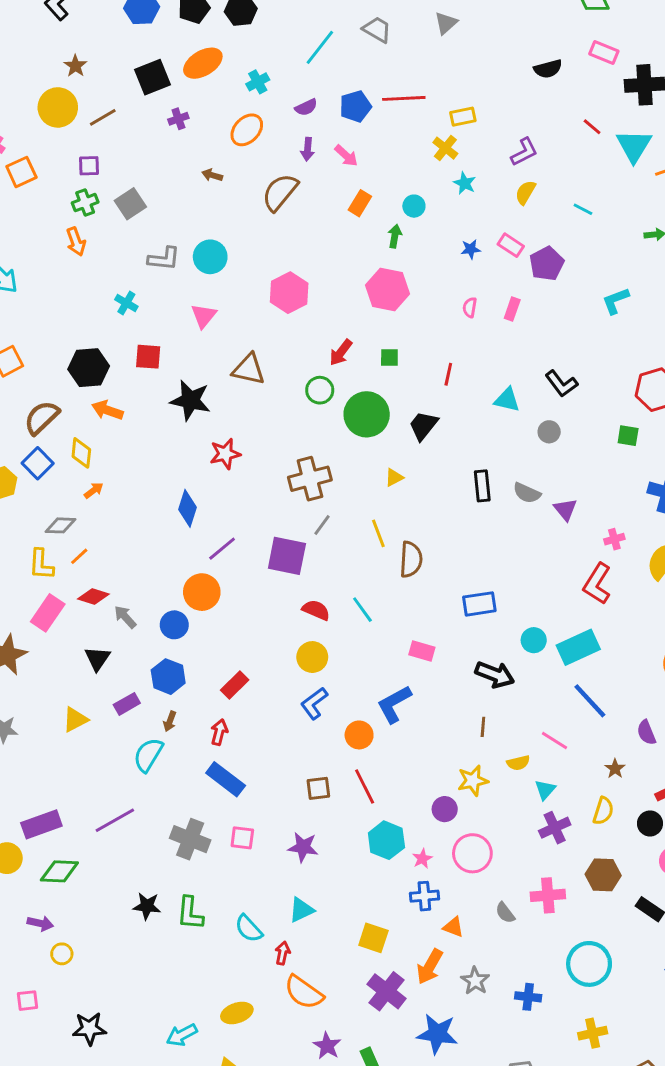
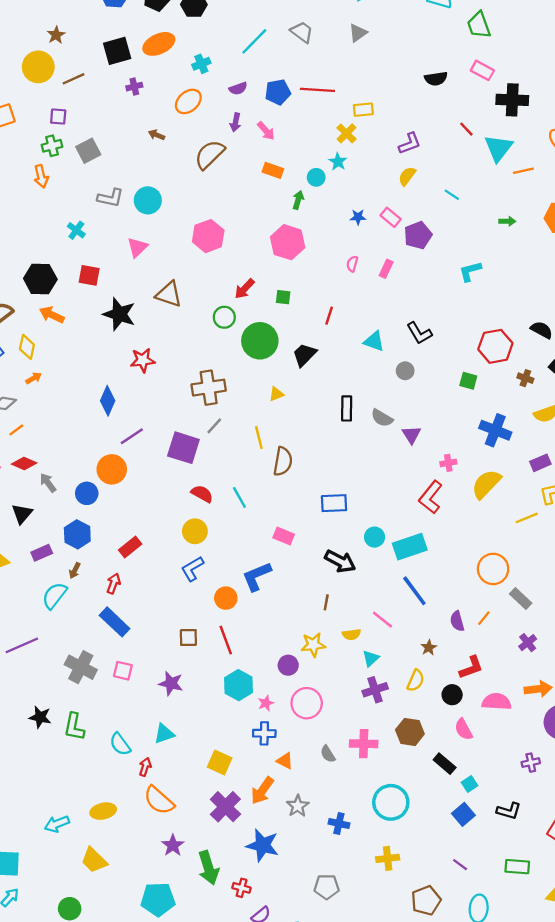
cyan star: (465, 183) -> (338, 162), moved
orange rectangle: (360, 203) -> (273, 170), turned 72

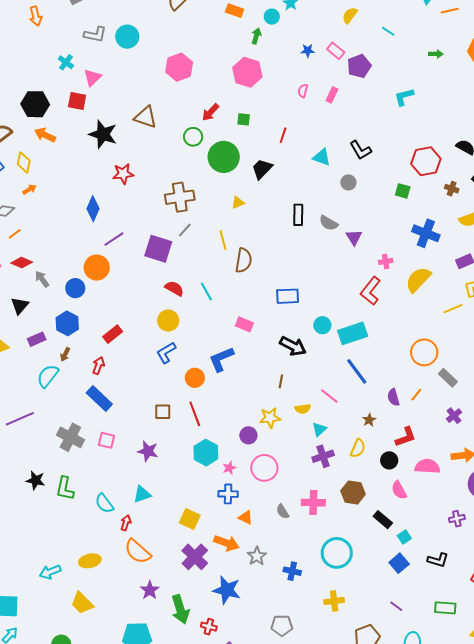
pink triangle: (137, 247) -> (92, 78), moved
orange arrow: (262, 791) -> (226, 543), turned -105

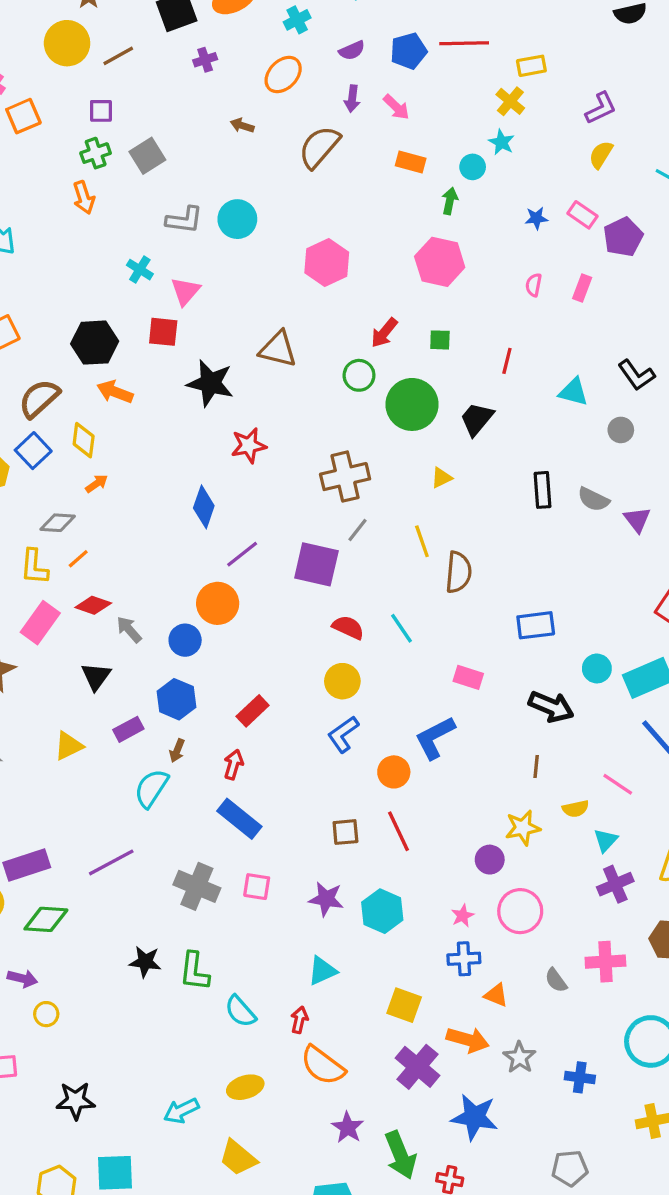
cyan hexagon: (206, 453) -> (382, 911), moved
cyan semicircle: (104, 503) -> (240, 1011), moved

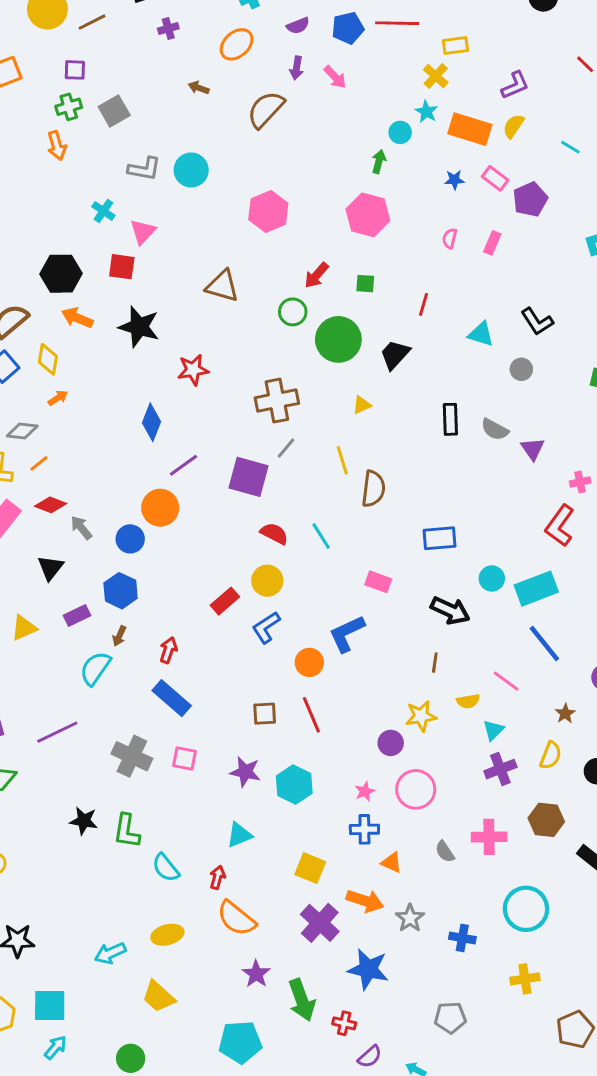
orange rectangle: (411, 162) -> (470, 129), moved, size x1.6
black star: (210, 383) -> (139, 327), moved
red rectangle: (253, 711) -> (225, 601), moved

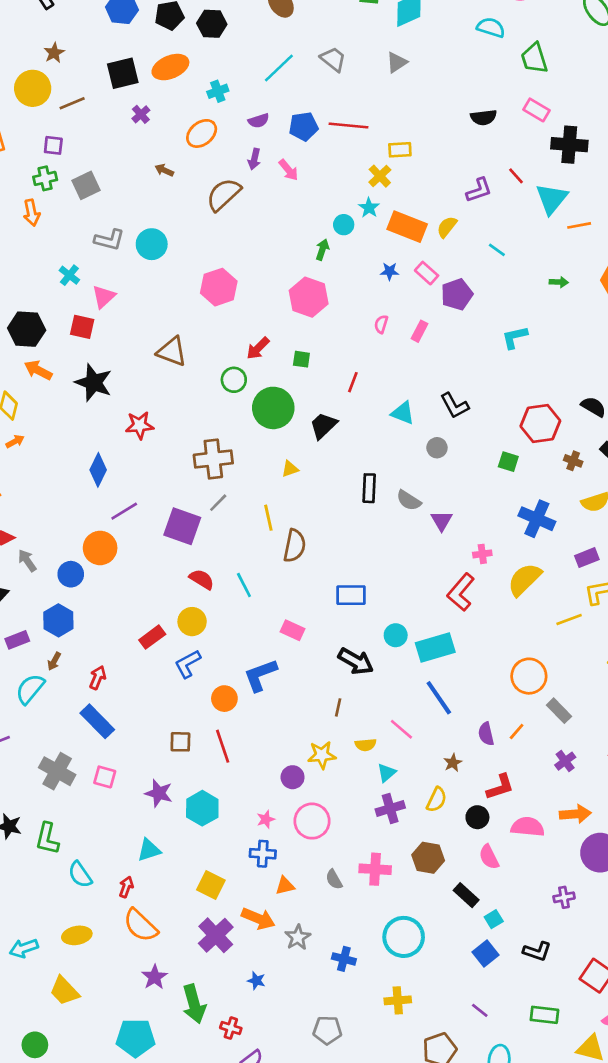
purple cross: (168, 29) -> (141, 114), turned -30
purple L-shape: (515, 85) -> (479, 190), moved
orange triangle: (392, 863) -> (285, 886), turned -42
blue star: (368, 969) -> (256, 981), size x0.5

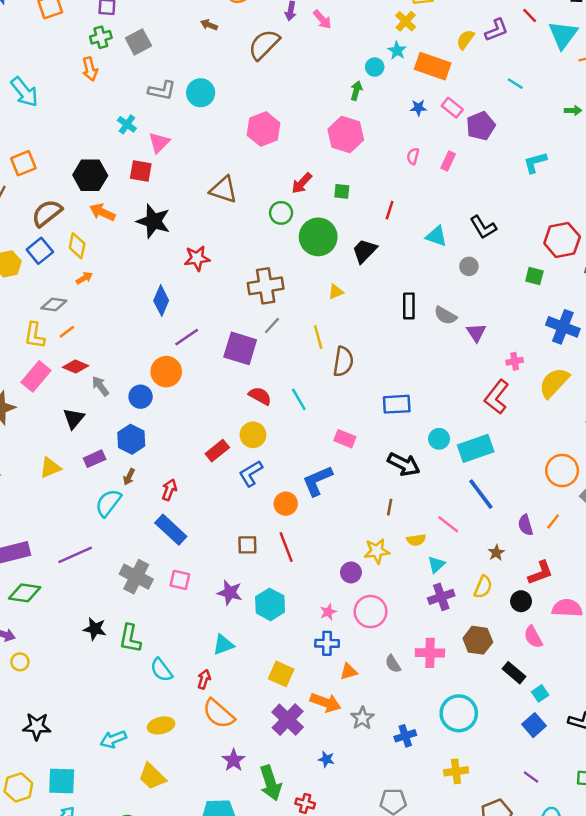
yellow semicircle: (447, 227) -> (465, 40), moved
blue cross: (344, 959) -> (405, 736), turned -30

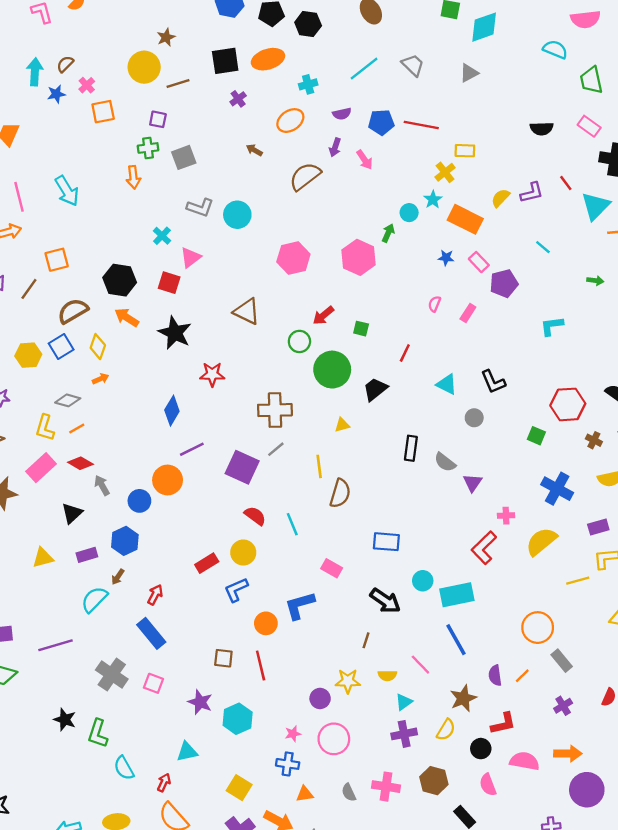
pink hexagon: (346, 134) -> (359, 257), moved
brown star: (496, 553) -> (463, 698), size x1.6

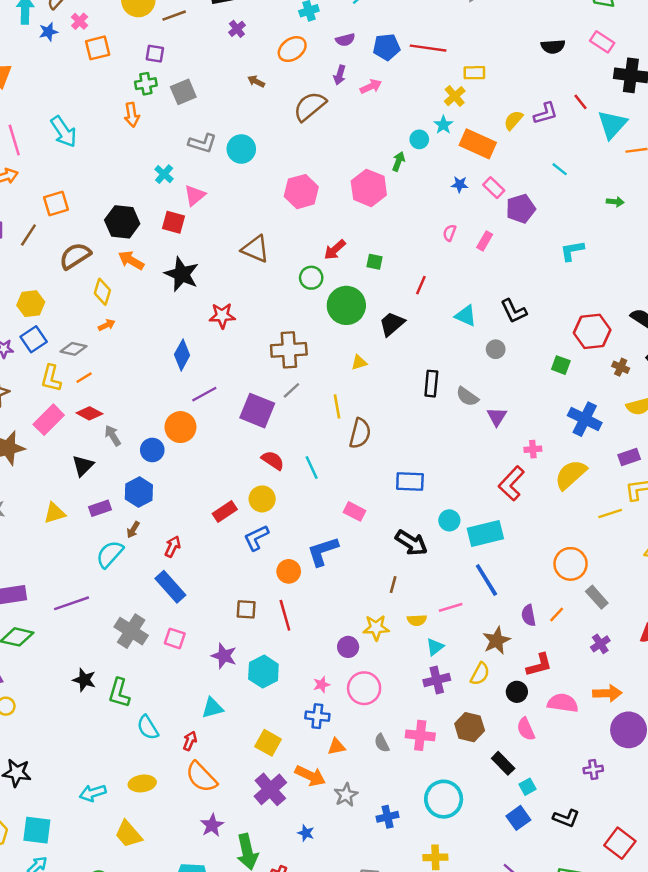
pink arrow: (365, 160) -> (371, 86), turned -78
blue square: (61, 347) -> (34, 339), moved
pink line: (420, 665) -> (451, 607), turned -60

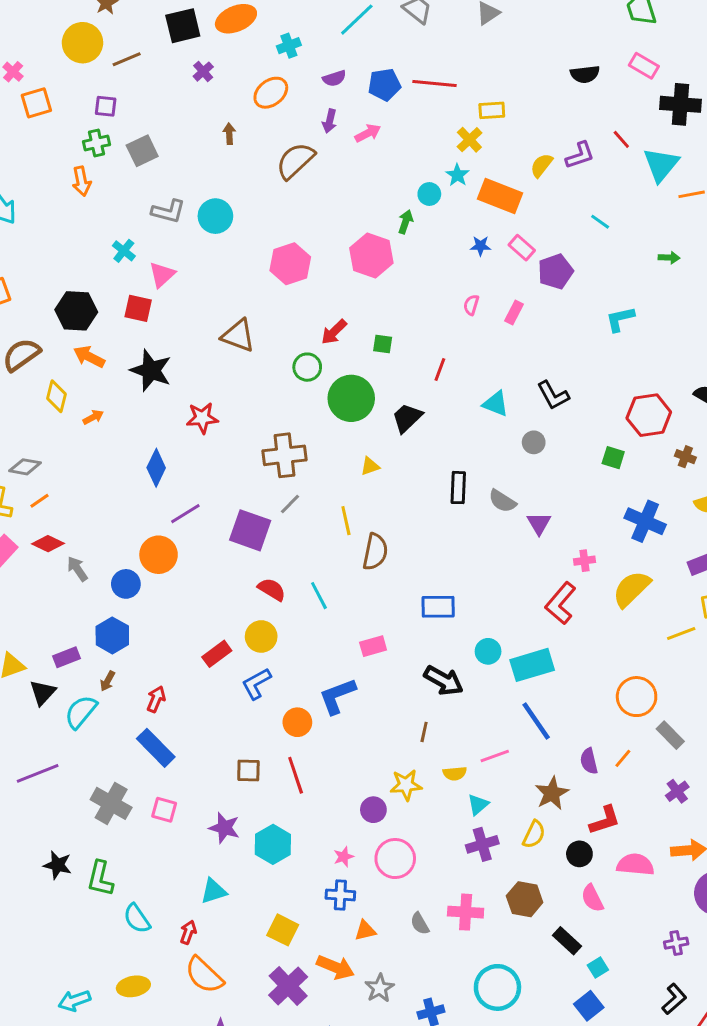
brown arrow: (256, 81) -> (229, 134), turned 63
orange arrow: (107, 325) -> (93, 417), moved
black triangle: (83, 466) -> (43, 692), moved
pink rectangle: (354, 511) -> (373, 646), turned -40
black L-shape: (566, 818) -> (674, 999), moved, turned -60

